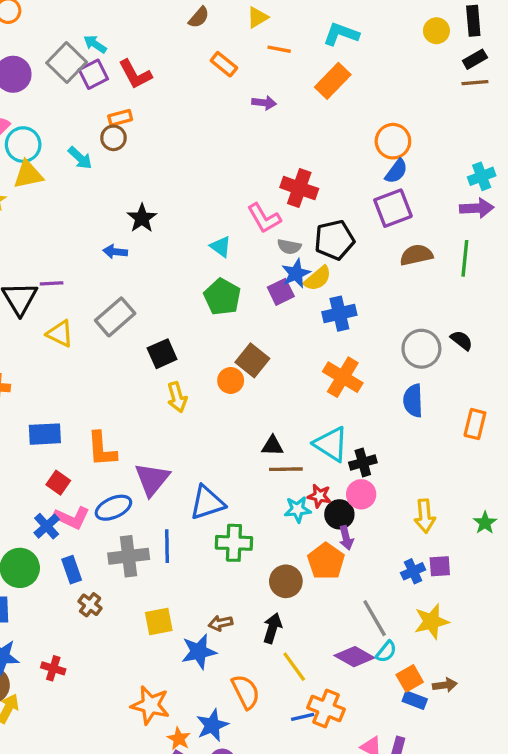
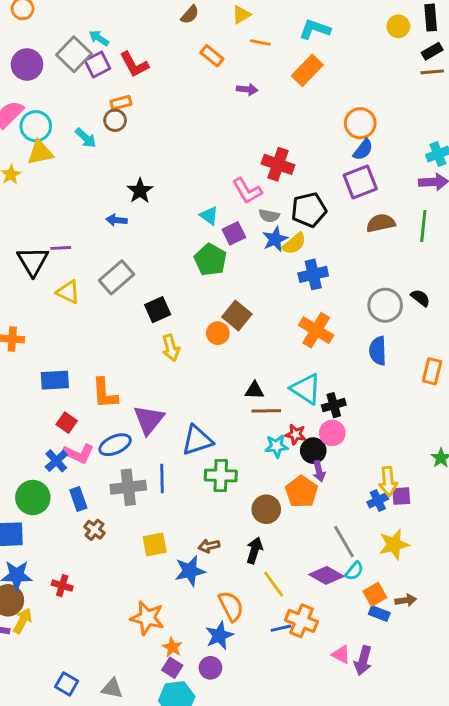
purple square: (281, 292) -> (234, 233), moved
yellow arrow: (425, 516) -> (388, 481), moved
blue star: (212, 725) -> (219, 636), moved

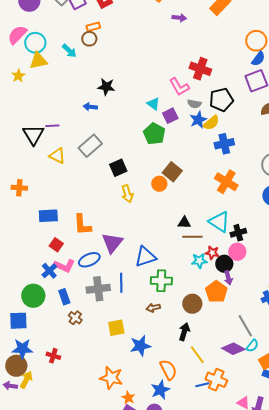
black star: (140, 191) -> (106, 87), turned -30
brown arrow: (209, 546) -> (153, 308), moved

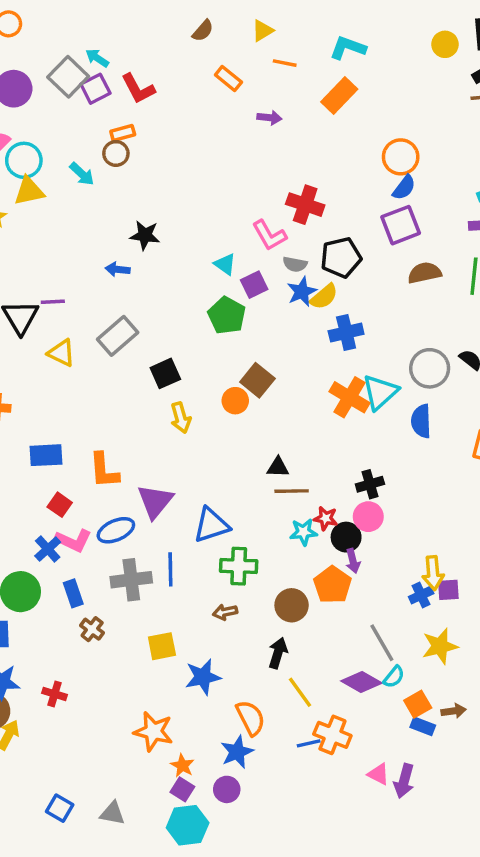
cyan triangle: (219, 222) -> (380, 392), moved, turned 45

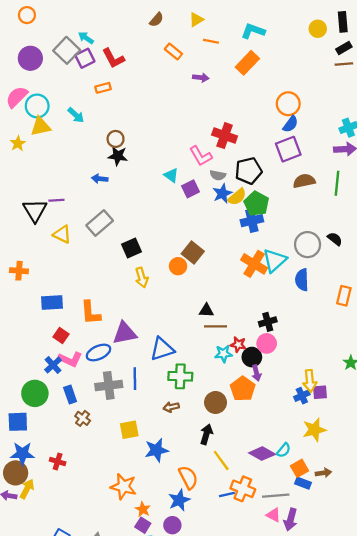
brown circle: (116, 153) -> (116, 139), moved
green pentagon: (227, 315) -> (256, 204), moved
purple triangle: (155, 501) -> (125, 333), turned 40
gray line: (382, 643) -> (276, 496), moved, turned -65

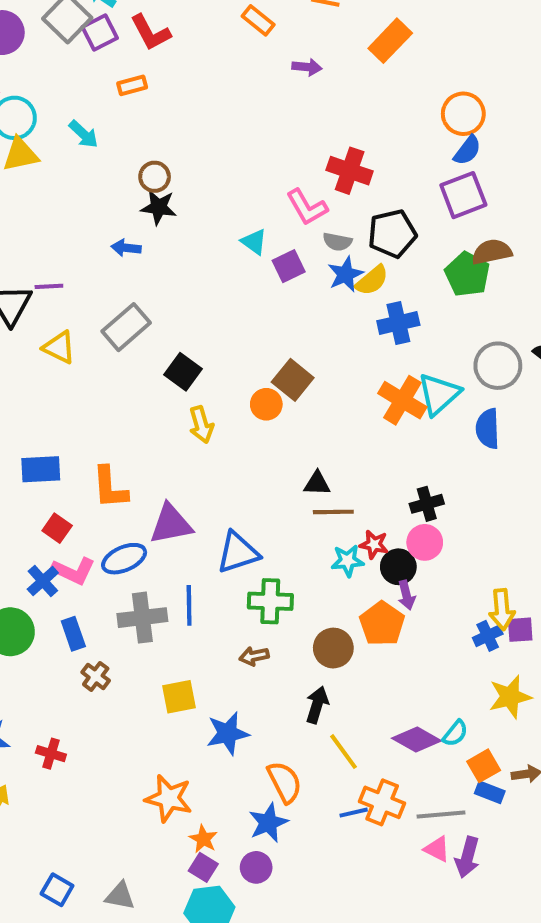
green pentagon: (256, 204) -> (467, 274), moved
black square: (131, 248) -> (183, 372), turned -30

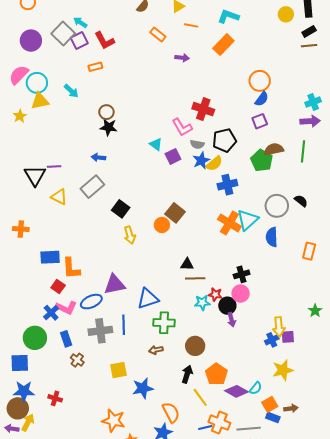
purple square: (463, 195) -> (260, 121), size x0.7
blue arrow: (126, 248) -> (98, 157), moved
orange L-shape: (110, 488) -> (71, 268), moved
orange pentagon: (382, 624) -> (216, 374), moved

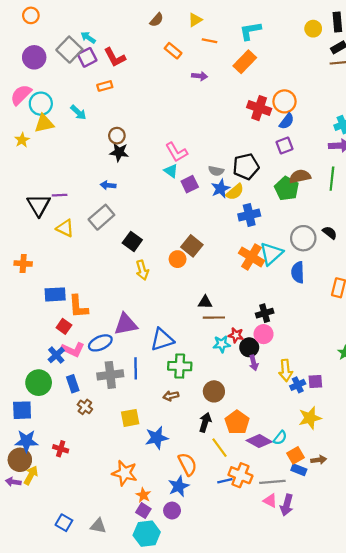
cyan L-shape: (228, 16) -> (250, 31), turned -30
red cross: (203, 109) -> (259, 108), moved
pink L-shape: (182, 127) -> (176, 152), moved
yellow arrow: (279, 327) -> (286, 370), moved

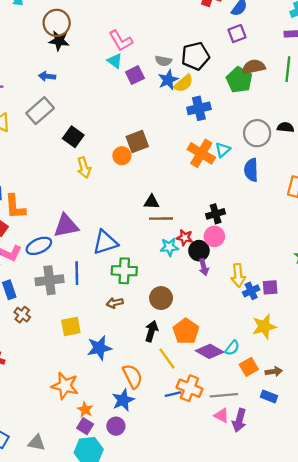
brown circle: (117, 136) -> (57, 23), size x1.5
black semicircle: (330, 233) -> (286, 127), turned -32
brown square: (192, 246) -> (137, 141), turned 30
cyan triangle: (271, 254) -> (223, 150), size x0.6
blue rectangle: (299, 470) -> (269, 396), moved

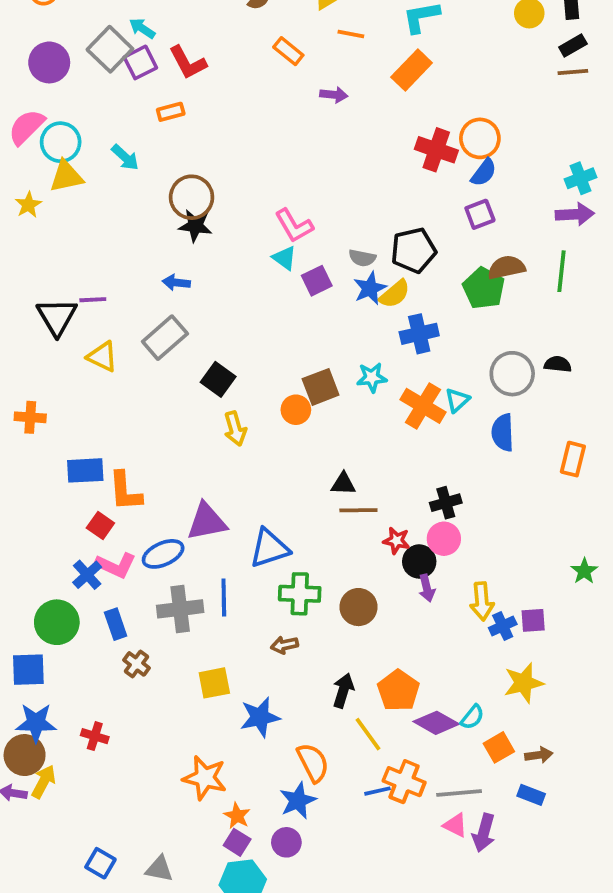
cyan star: (169, 247) -> (372, 377), moved
brown circle: (161, 298) -> (358, 607), moved

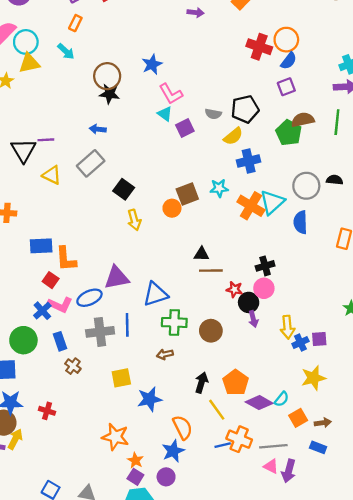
orange rectangle: (171, 112) -> (75, 23), moved, turned -49
blue star: (370, 288) -> (152, 64), moved
cyan triangle: (457, 400) -> (272, 202), size x1.6

